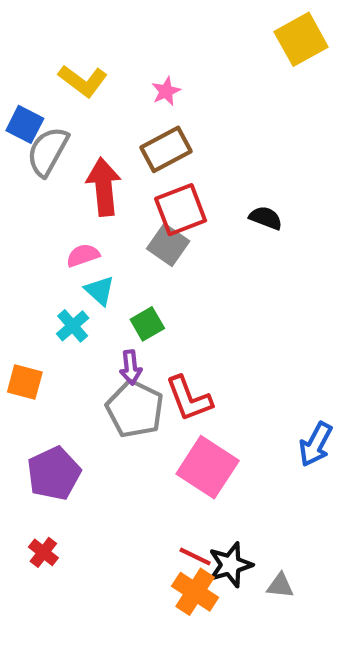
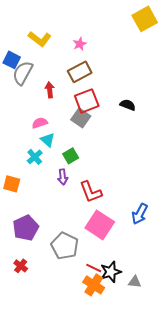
red arrow: (104, 187) -> (50, 90), size x0.6
gray pentagon: (135, 409) -> (65, 246), moved
blue arrow: (316, 444) -> (140, 214), moved

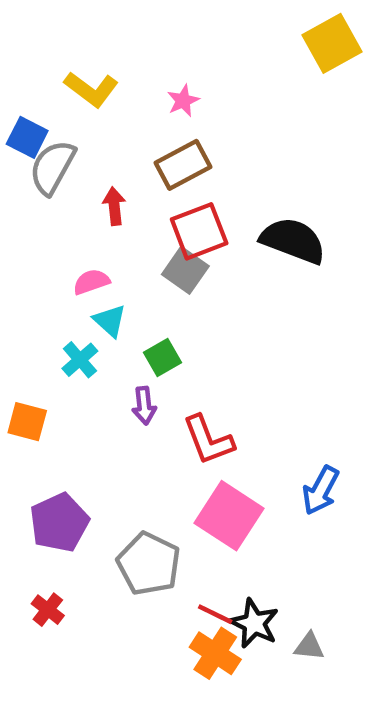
black semicircle: (128, 105) -> (293, 241), size x1.8
black star: (111, 272) -> (254, 623), turned -30

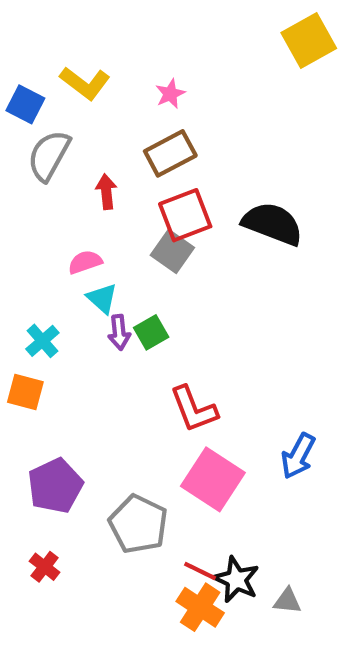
blue square: (27, 137) -> (25, 104), moved
cyan cross: (80, 360) -> (42, 341), moved
purple arrow: (144, 406) -> (119, 332), moved

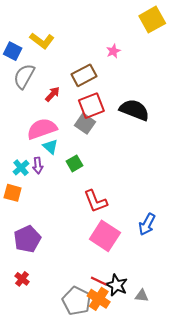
pink star: (170, 94) -> (113, 51), moved
red arrow: (106, 192) -> (52, 94), turned 49
pink semicircle: (85, 262) -> (42, 129), size x1.8
purple arrow: (119, 332) -> (38, 166), moved
gray pentagon: (138, 524) -> (77, 301), moved

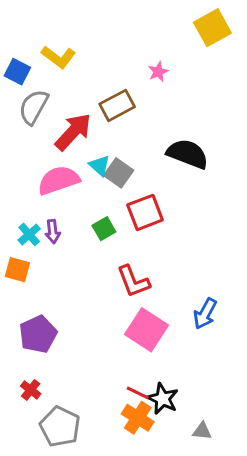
red arrow: (52, 94) -> (73, 132), size x1.8
red square: (91, 106) -> (145, 212), moved
cyan triangle: (50, 147) -> (100, 166), moved
gray triangle: (142, 296) -> (202, 431), moved
gray pentagon: (77, 301) -> (60, 427), moved

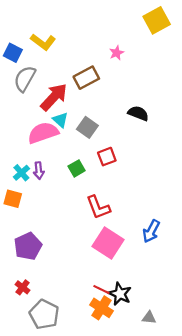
black semicircle: (188, 154) -> (138, 113), size x0.7
cyan triangle: (100, 166) -> (60, 120), moved
red square: (145, 212) -> (107, 157), size x0.7

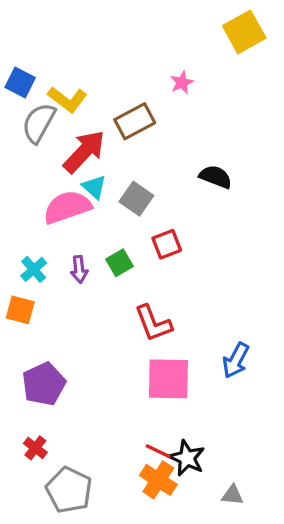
yellow L-shape: (43, 42) -> (67, 99), moved
purple arrow: (39, 171) -> (79, 269), moved
pink square: (108, 243) -> (168, 379), turned -32

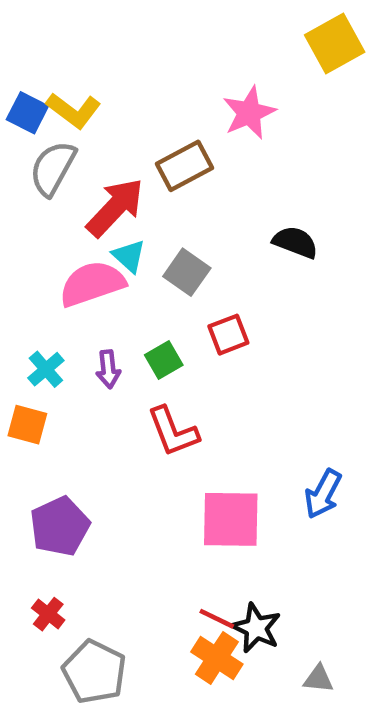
pink star: (182, 83) -> (249, 113), size x1.6
yellow L-shape: (67, 99) -> (74, 110), moved
red L-shape: (153, 323) -> (173, 432), moved

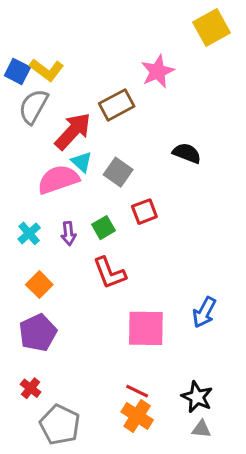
orange square: (27, 425) -> (39, 285), moved, turned 30
black star: (256, 628) -> (197, 397), moved

